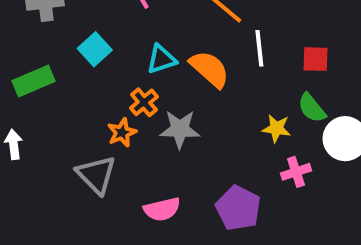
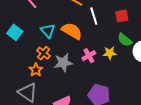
cyan triangle: (161, 59) -> (48, 31), turned -42
pink cross: (296, 172) -> (89, 56), moved

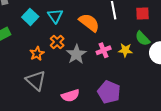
cyan triangle: (48, 31) -> (55, 16), moved
gray star: (63, 63) -> (76, 54), turned -30
orange star: (36, 70) -> (37, 54), moved

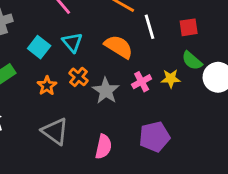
orange star: (37, 54) -> (47, 86), moved
purple pentagon: (109, 92) -> (154, 137), turned -30
pink semicircle: (70, 96) -> (103, 147), turned -54

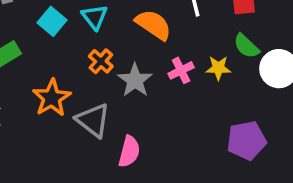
orange star: (47, 86) -> (52, 98), moved, size x1.5
gray triangle: (55, 131) -> (93, 120), moved
purple pentagon: (154, 137) -> (246, 140), moved

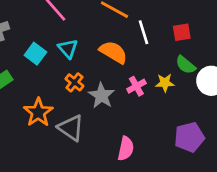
pink semicircle: (129, 152) -> (126, 149), moved

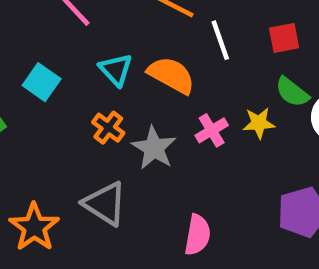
cyan triangle: (68, 49) -> (116, 70), moved
orange star: (38, 112) -> (34, 227), moved

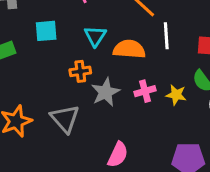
orange semicircle: (171, 75) -> (129, 49), turned -40
cyan square: (42, 82) -> (46, 31), turned 35
orange cross: (108, 128) -> (80, 71), turned 30

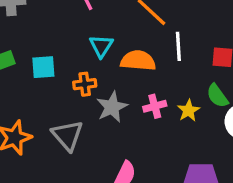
cyan square: (46, 31) -> (43, 67), moved
yellow star: (176, 95) -> (189, 111), turned 30

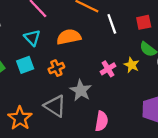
cyan triangle: (101, 46) -> (32, 38), moved
orange semicircle: (138, 61) -> (69, 37), moved
gray star: (112, 107) -> (81, 90), moved

